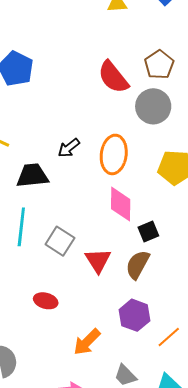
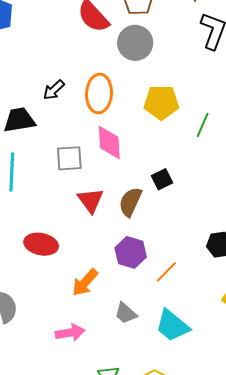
black square: (148, 231) -> (162, 179), moved
gray square: (60, 241) -> (69, 158), moved, turned -32
red ellipse: (46, 301) -> (41, 244), size x1.4

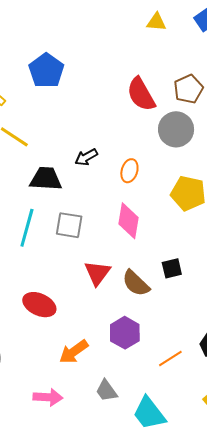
orange ellipse: (99, 94) -> (129, 171), size x0.6
gray square: (69, 158) -> (69, 225), moved
brown semicircle: (130, 202) -> (136, 283), turned -84
orange line: (166, 272) -> (170, 358), moved

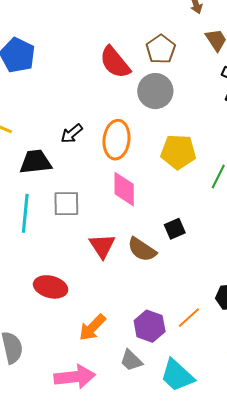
orange ellipse: (129, 171) -> (117, 140), size x1.6
purple hexagon: (125, 333) -> (150, 326), moved
pink arrow: (48, 397) -> (75, 377), size x1.4

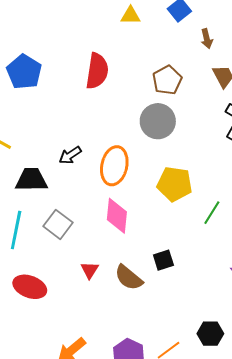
red semicircle: (115, 62) -> (97, 71), moved, turned -138
gray square: (66, 204) -> (58, 224), turned 32
red triangle: (102, 246) -> (90, 270), size x0.7
red ellipse: (51, 287) -> (30, 287), moved

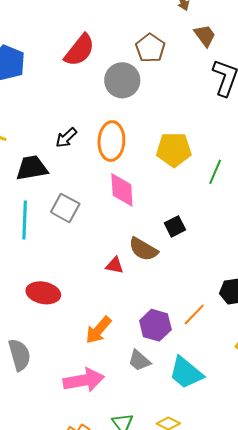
red semicircle: (97, 71) -> (80, 50), turned 39
gray circle: (158, 121) -> (122, 80), moved
red triangle: (90, 270) -> (115, 265), moved, turned -42
red ellipse: (30, 287) -> (43, 293), moved

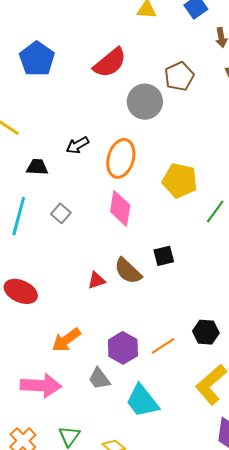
black trapezoid: (32, 168) -> (37, 167), size x0.7
gray square: (65, 208) -> (61, 213), size x0.7
red triangle: (115, 265) -> (96, 280), turned -42

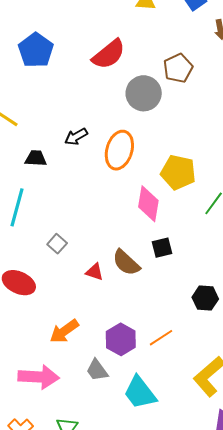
pink diamond: (120, 208) -> (148, 204), moved
gray square: (61, 213) -> (57, 244), moved
red triangle: (96, 280) -> (95, 272), turned 36
black hexagon: (206, 332) -> (205, 298), moved

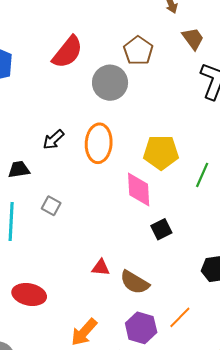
gray square: (57, 244) -> (51, 206), moved
brown semicircle: (126, 263) -> (135, 282), moved

